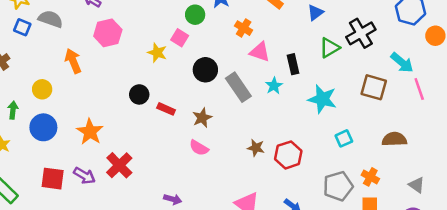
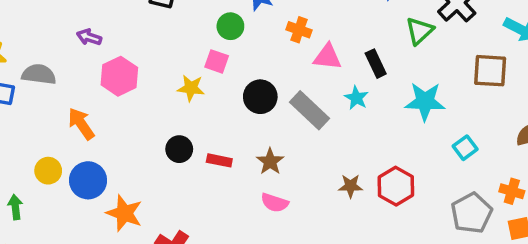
blue circle: (43, 127) -> (88, 180), moved

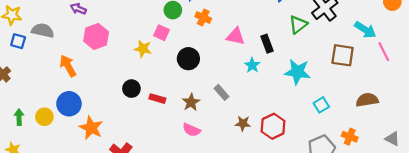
orange cross: (299, 30) -> (203, 17), moved
gray rectangle: (309, 110) -> (222, 92), moved, size x0.6
yellow circle: (48, 171) -> (44, 117), moved

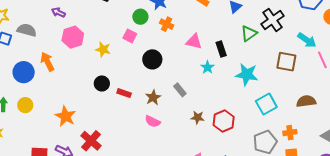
yellow star: (143, 49) -> (103, 49), moved
blue circle: (69, 104) -> (24, 72), moved
cyan square: (321, 105) -> (266, 104), size x1.5
orange cross: (350, 137) -> (290, 133), turned -32

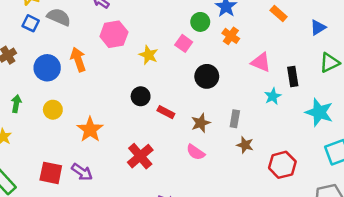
gray rectangle: (180, 90) -> (235, 119), turned 40
yellow circle: (25, 105) -> (53, 110), moved
brown star: (198, 118) -> (245, 145), moved
red cross: (91, 141) -> (140, 156), moved

